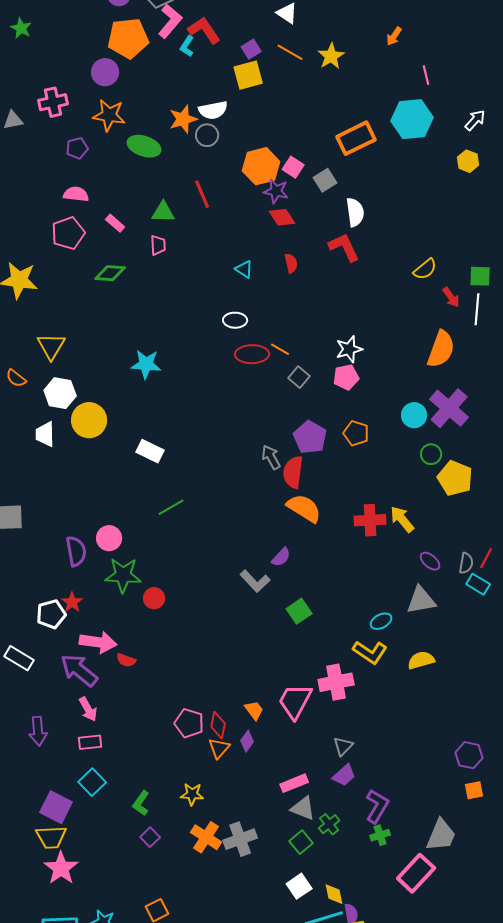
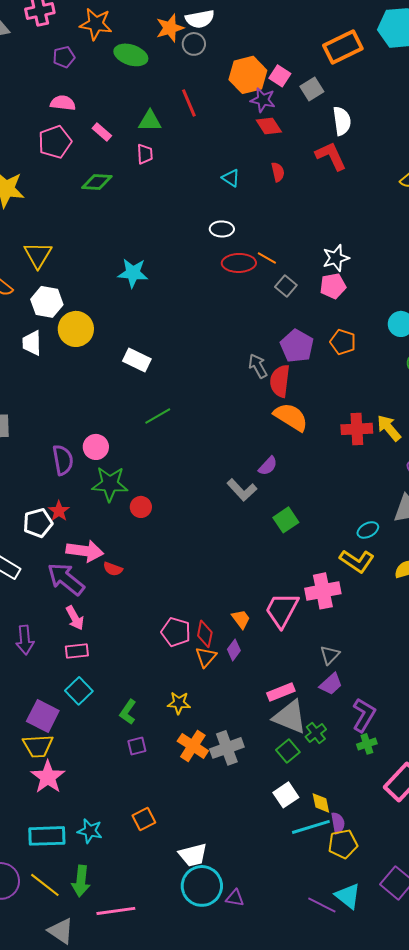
gray triangle: (303, 808) -> (290, 717), size x1.4
purple square: (150, 837) -> (137, 746), turned 30

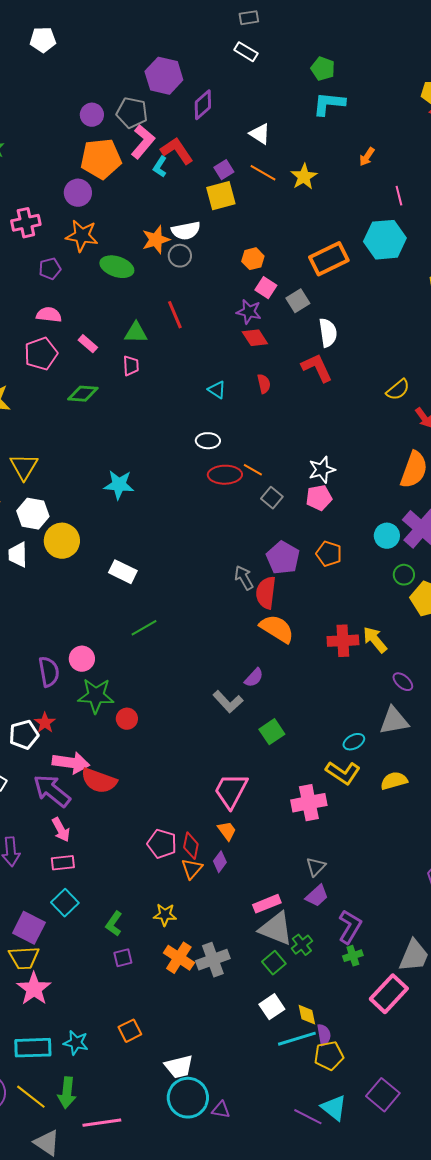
orange hexagon: (248, 75) -> (253, 259), moved, size x0.6
red semicircle: (113, 569) -> (99, 781), size x1.8
pink trapezoid: (282, 610) -> (231, 791), moved

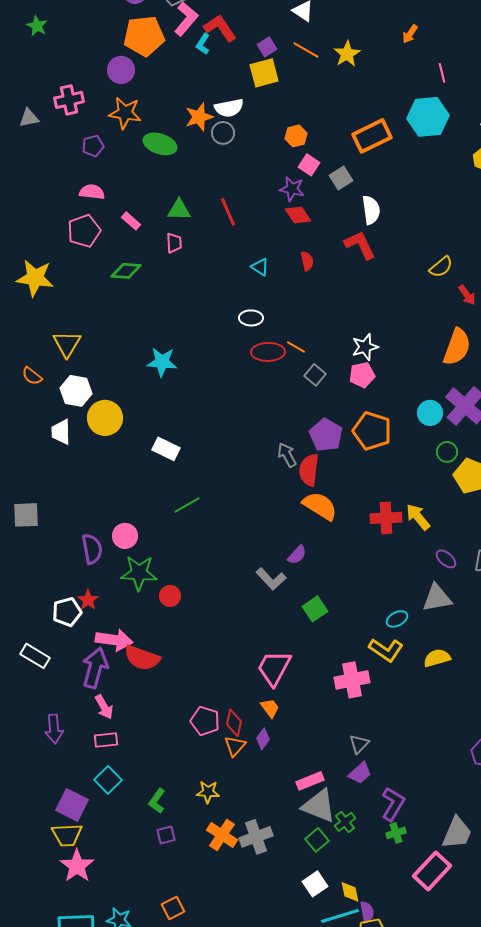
red line: (175, 315) -> (228, 212), moved
orange pentagon: (329, 554) -> (372, 431), size x1.5
purple arrow: (52, 791) -> (95, 668), turned 66

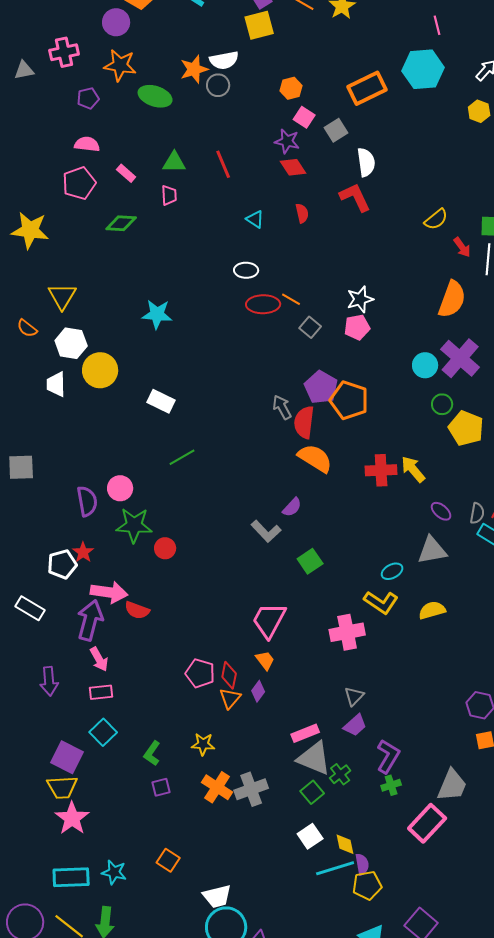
orange pentagon: (372, 431) -> (349, 400), moved
red semicircle: (142, 658) -> (137, 610), size x0.7
orange square: (173, 908) -> (168, 860), turned -30

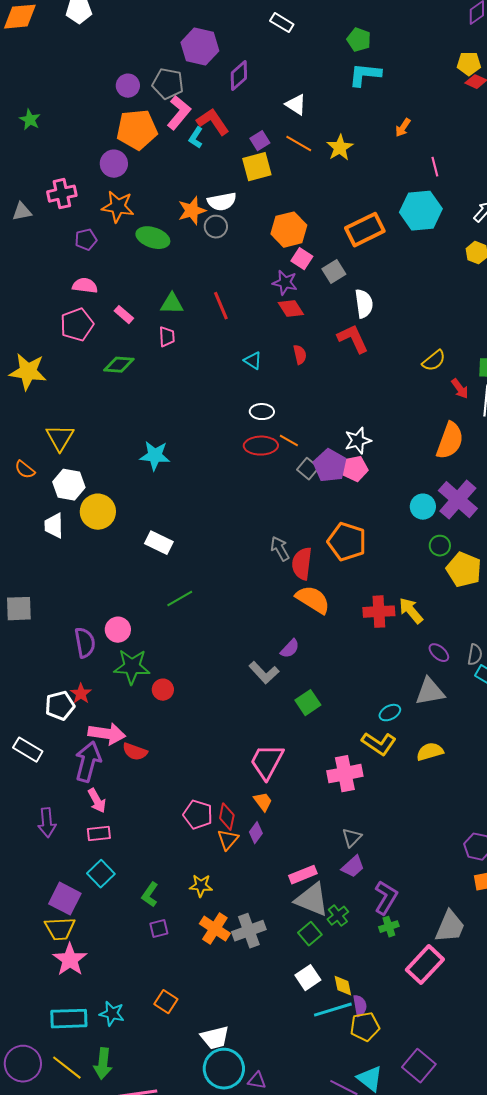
orange hexagon: (291, 88) -> (289, 230), size x1.6
white ellipse: (246, 270) -> (262, 412), moved
purple pentagon: (321, 387) -> (330, 466), moved

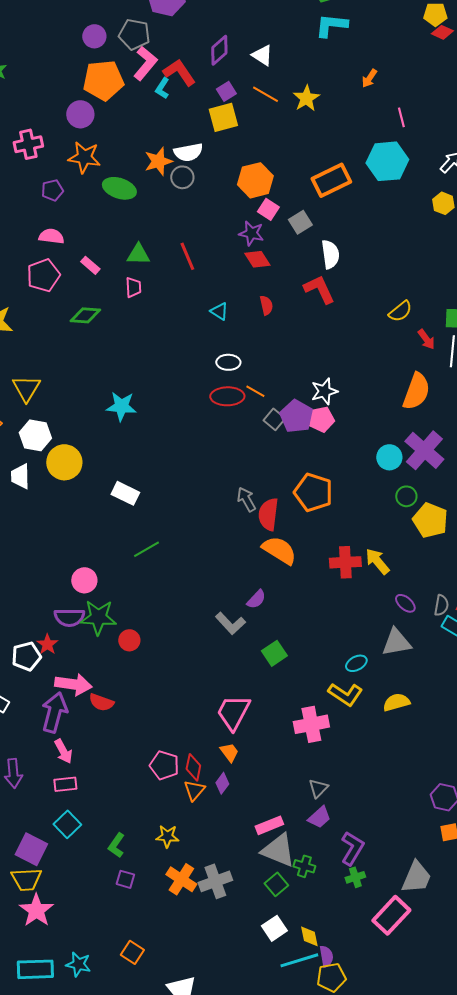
purple diamond: (239, 76) -> (219, 50), moved
purple semicircle: (85, 643) -> (69, 617), moved, turned 100
green cross: (338, 916) -> (304, 866), turned -35
purple square: (159, 929) -> (125, 879), turned 30

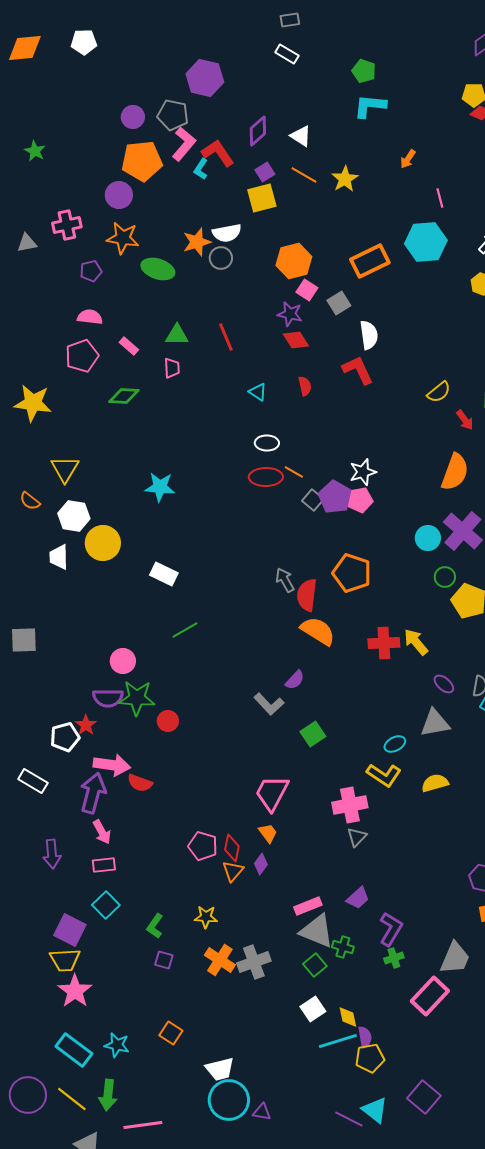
gray triangle: (318, 788) -> (357, 837), moved
cyan rectangle: (35, 969) -> (74, 1050), turned 39

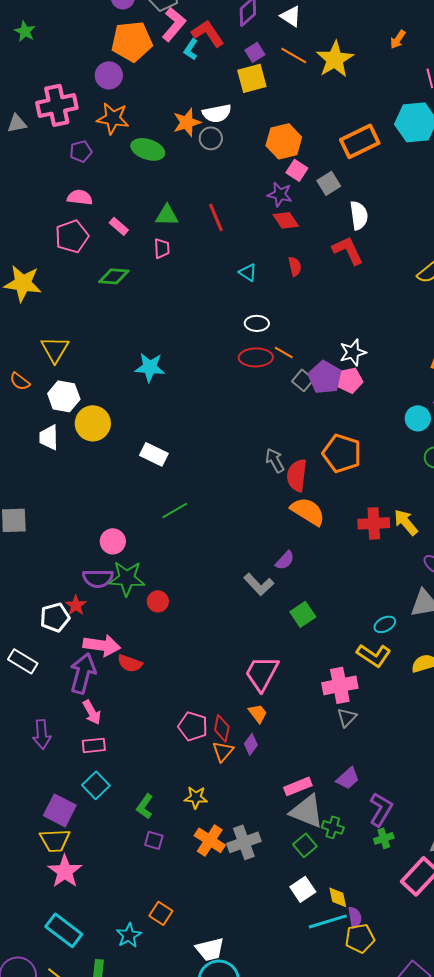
yellow star: (345, 179) -> (335, 59), size x1.4
pink cross: (67, 225) -> (57, 105), size x1.4
cyan star: (117, 1045) -> (129, 935), moved, turned 30

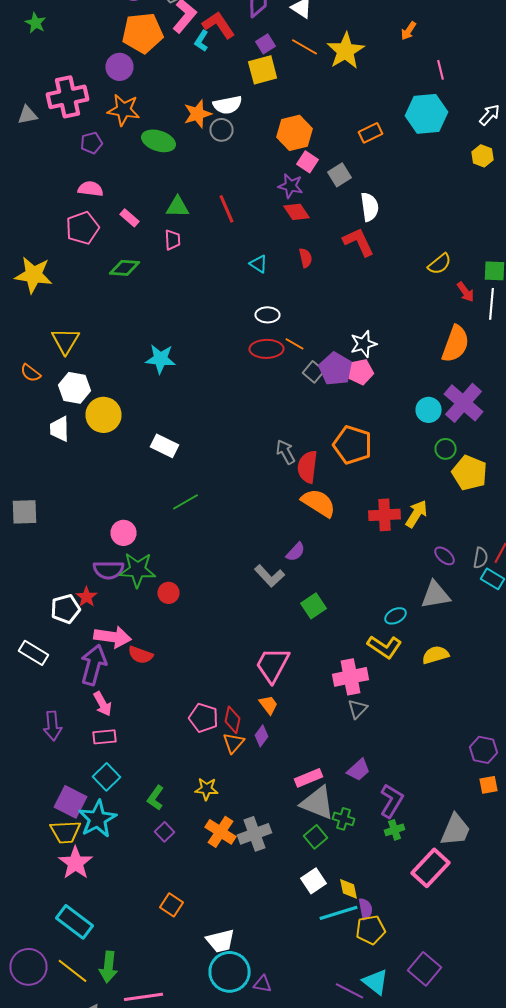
orange rectangle: (360, 141) -> (370, 133), size x0.6
yellow arrow: (406, 522) -> (416, 514), turned 72
purple square: (154, 840) -> (164, 832), turned 30
cyan star: (129, 935) -> (98, 819), moved, size x1.5

